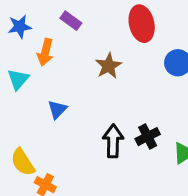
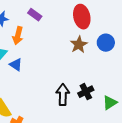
brown star: (108, 66) -> (79, 45), moved
blue triangle: (57, 109) -> (16, 65), moved, turned -40

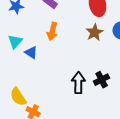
orange arrow: (18, 36) -> (52, 31), moved

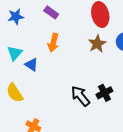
black arrow: (78, 83) -> (80, 96), turned -40
yellow semicircle: (18, 97) -> (15, 93), moved

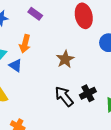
orange arrow: (53, 43) -> (25, 44), moved
brown star: (97, 44) -> (65, 59), moved

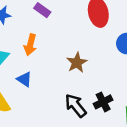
blue triangle: (16, 65) -> (24, 79), moved

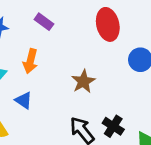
black cross: (103, 102) -> (113, 126), turned -30

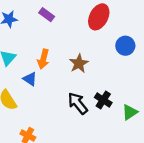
red ellipse: (108, 24) -> (99, 17), turned 40
orange arrow: (30, 61) -> (43, 59), moved

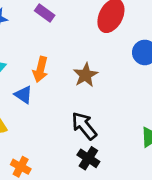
black cross: (103, 100) -> (88, 158), moved

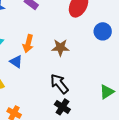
brown star: (86, 75) -> (60, 48), turned 30

